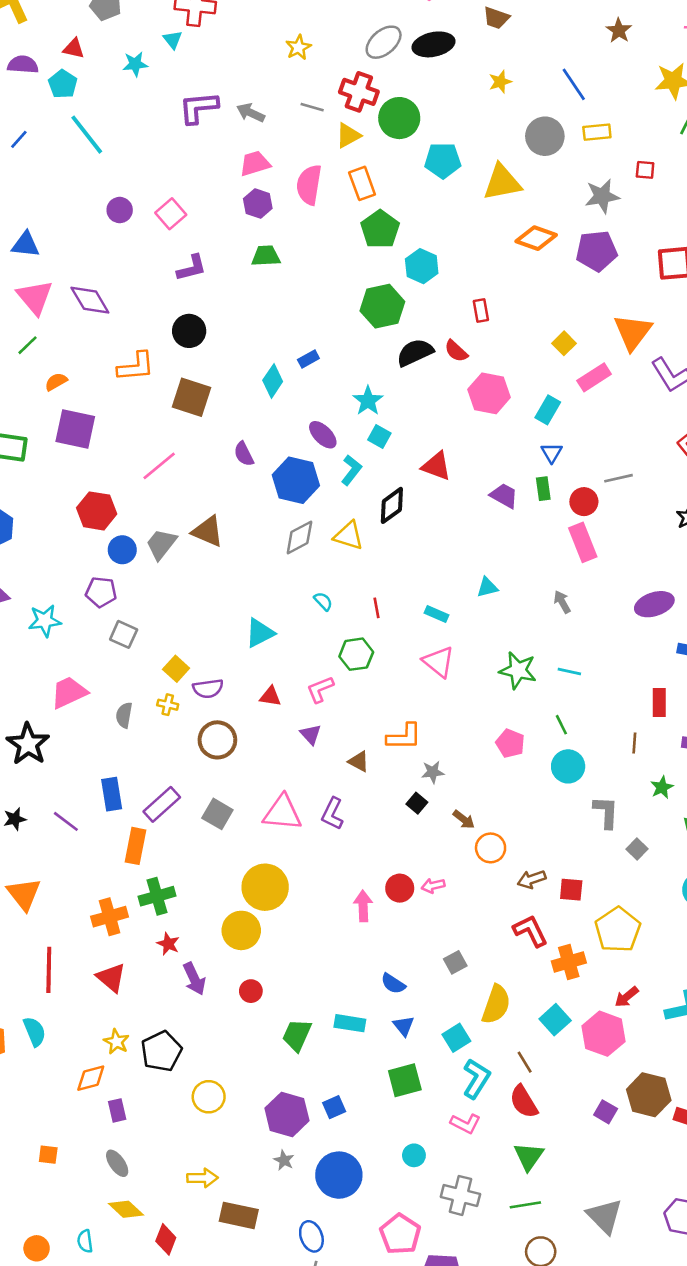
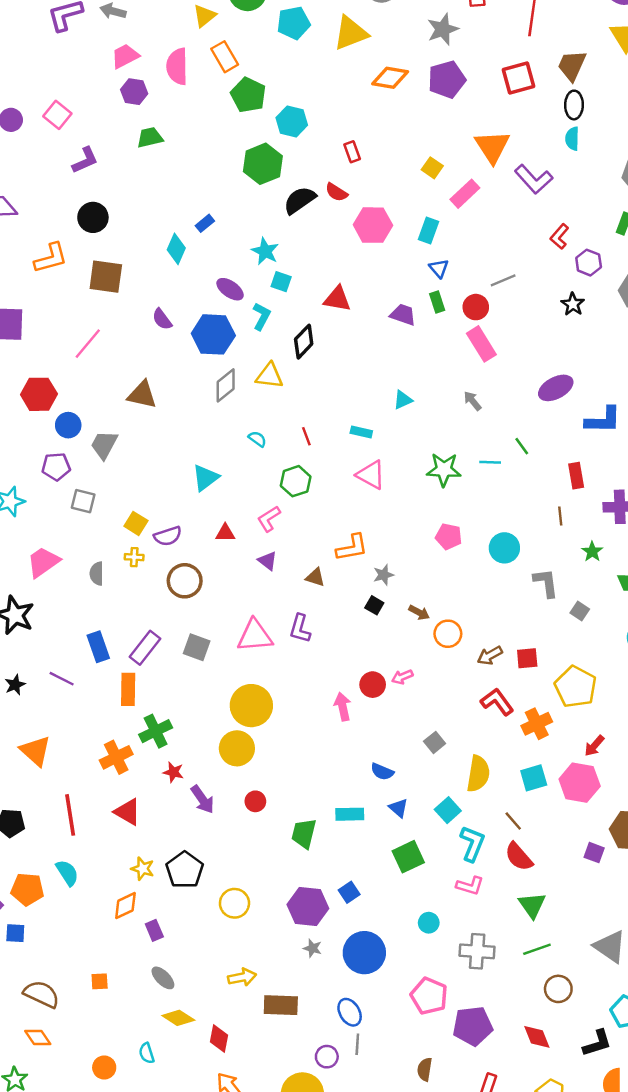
gray trapezoid: (161, 544) -> (104, 445), moved
green line: (561, 725) -> (522, 446), moved
cyan square: (555, 1020) -> (534, 778), turned 36

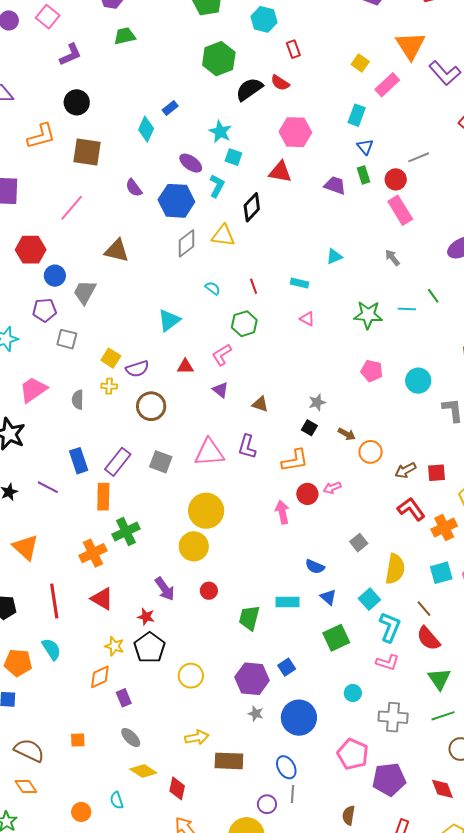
cyan hexagon: (292, 121) -> (264, 19), moved
pink hexagon: (373, 225) -> (295, 132), moved
pink triangle: (371, 475) -> (307, 319), size x0.6
orange L-shape: (352, 548) -> (295, 460), moved
red star: (173, 772) -> (146, 617), moved

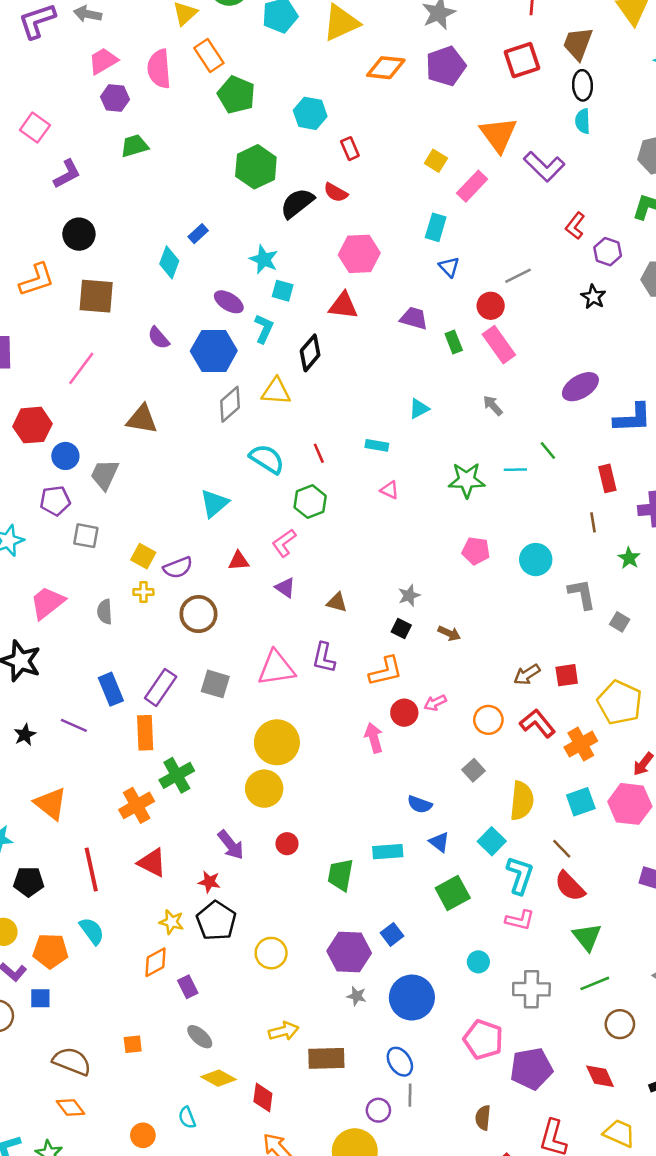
green rectangle: (363, 175) -> (454, 342), moved
cyan semicircle: (213, 288) -> (267, 459), size x1.8
orange circle: (371, 452) -> (488, 720), moved

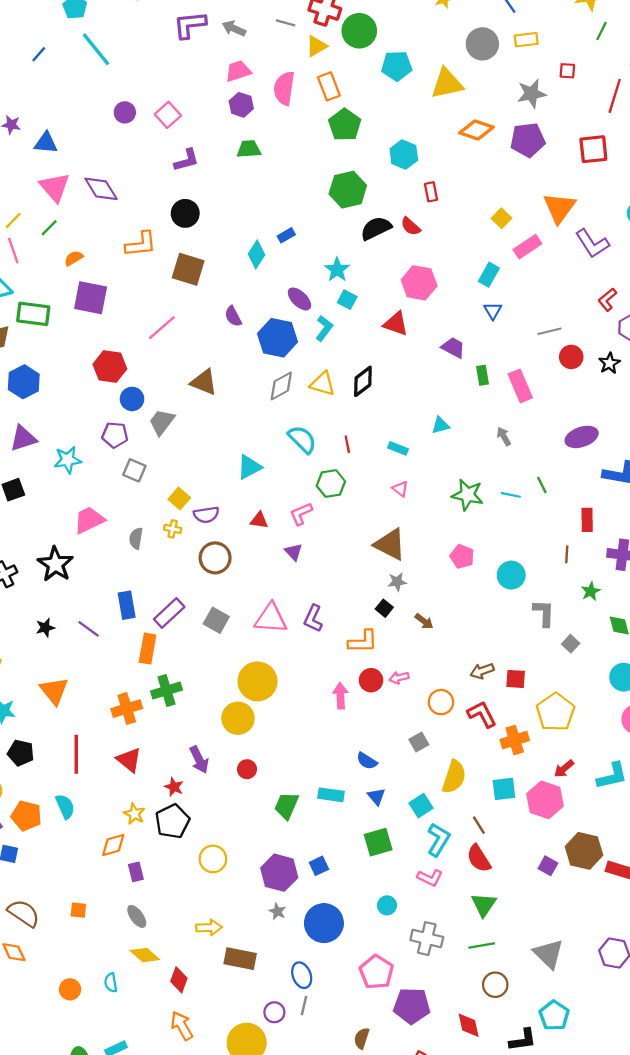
red circle: (491, 306) -> (571, 357), moved
black diamond: (310, 353) -> (363, 381), moved
brown triangle: (337, 602) -> (390, 544), moved, size x1.8

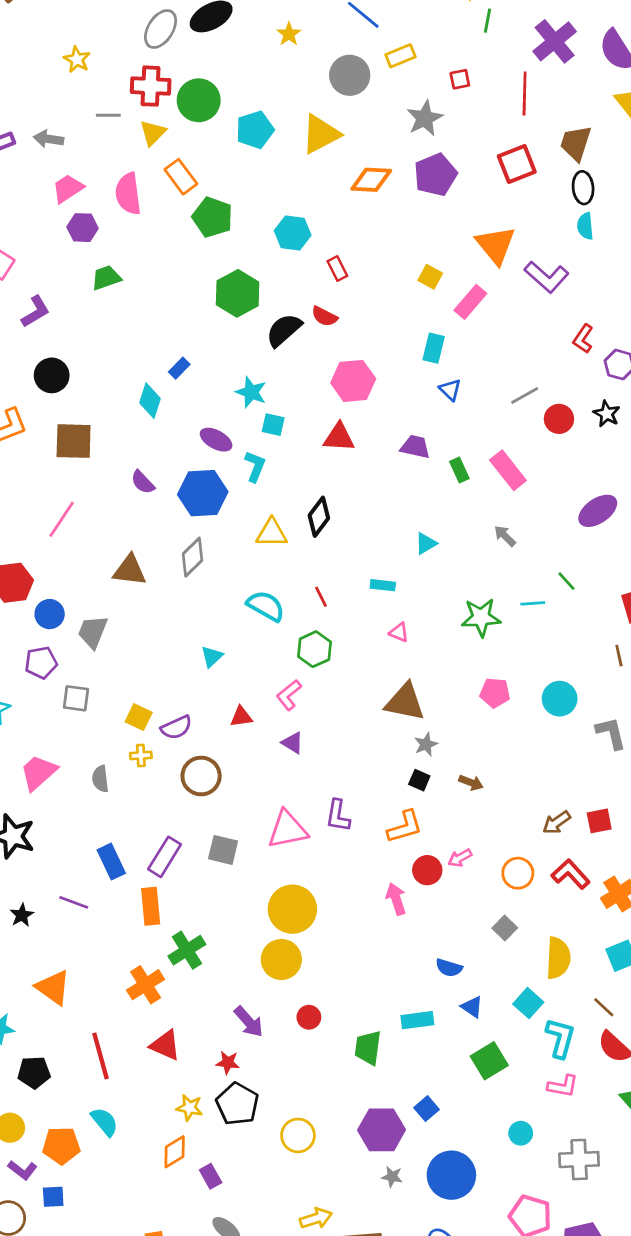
gray diamond: (281, 386) -> (193, 557), moved
cyan triangle: (249, 467) -> (212, 656), size x0.7

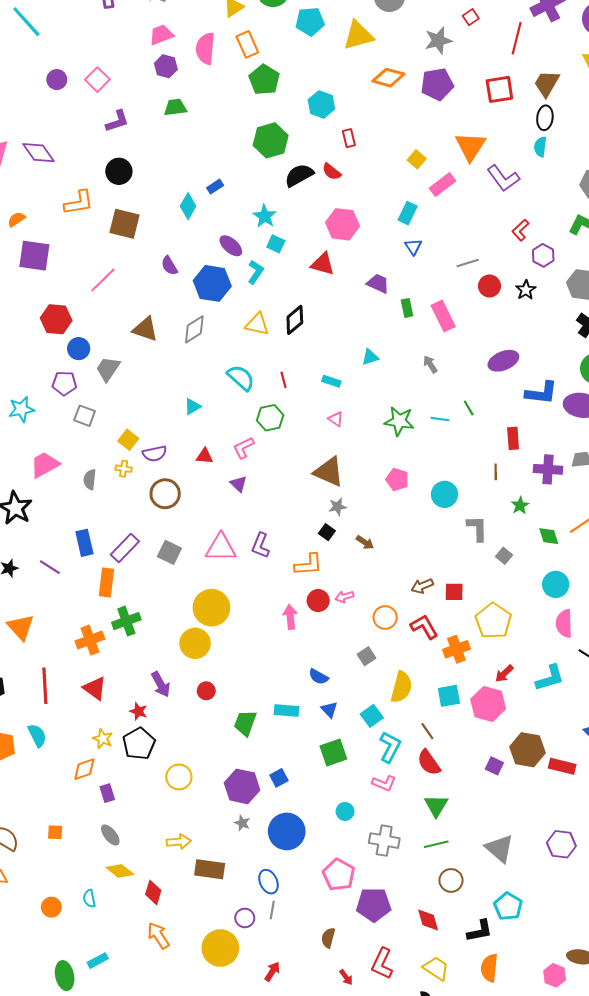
red square: (460, 79) -> (471, 17), turned -35

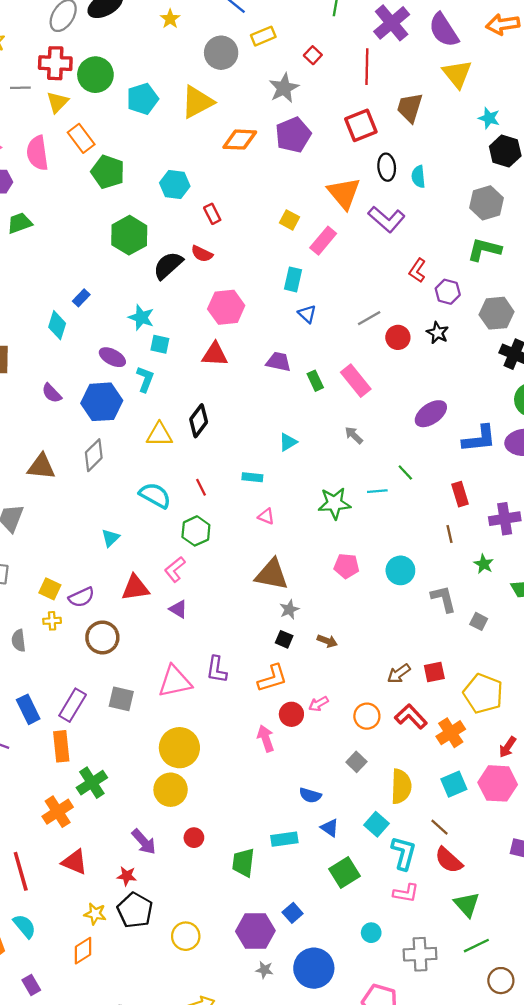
black ellipse: (545, 118) -> (387, 167), moved
red triangle: (205, 456) -> (135, 588), size x1.5
purple rectangle: (107, 793) -> (31, 985), moved

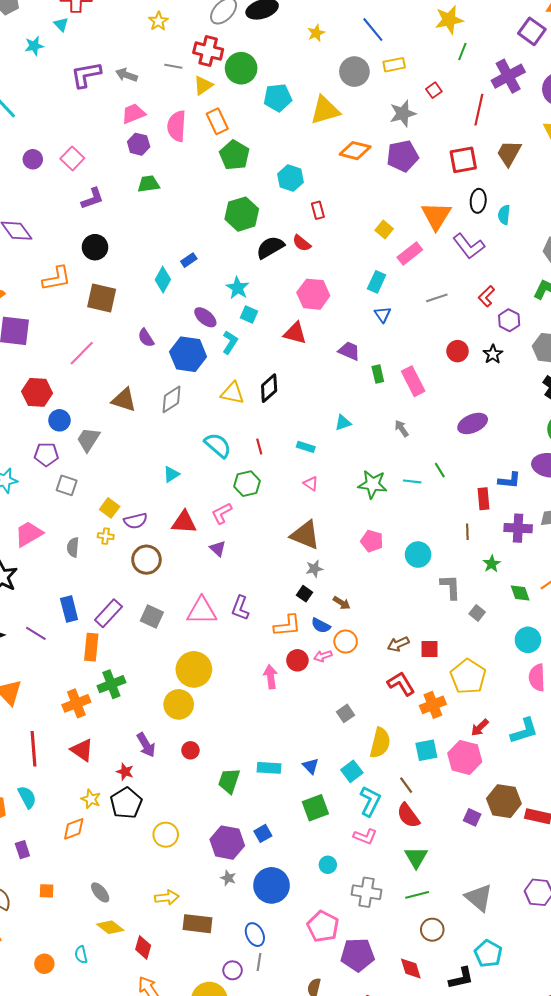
gray line: (369, 318) -> (437, 298), moved
blue L-shape: (479, 439) -> (509, 480), moved, size x0.7
orange circle: (367, 716) -> (346, 642), moved
blue semicircle: (310, 795) -> (321, 626), moved

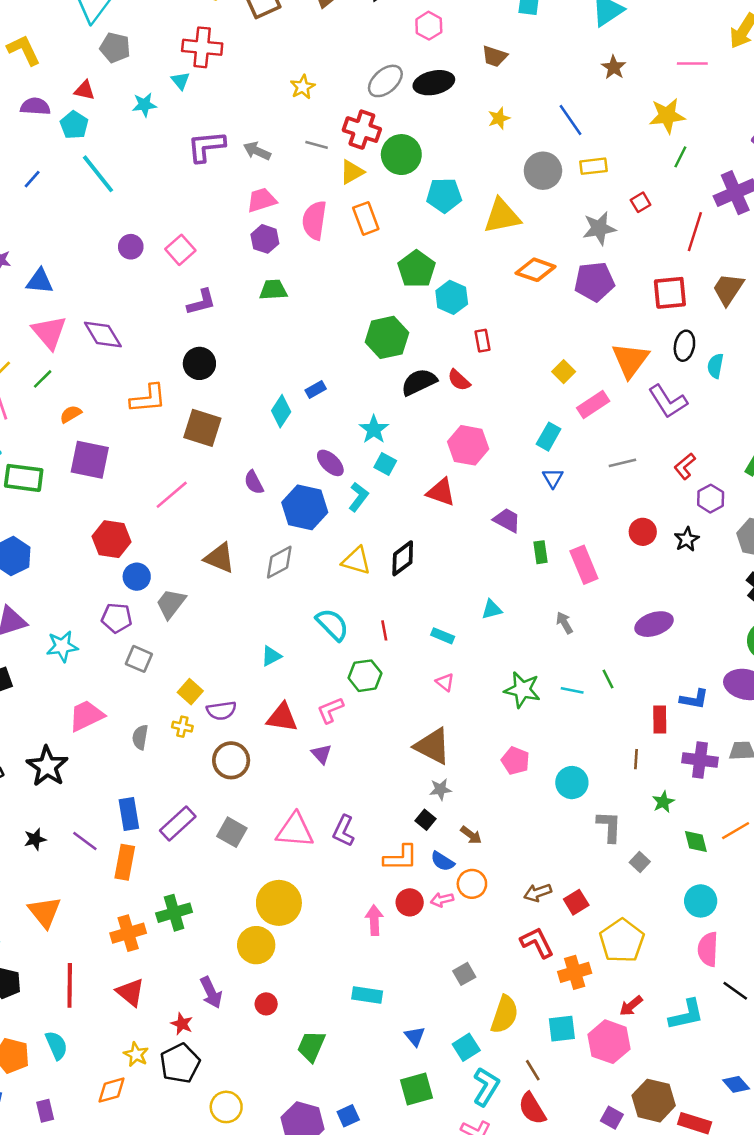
green pentagon: (234, 155) -> (416, 269), moved
orange rectangle: (91, 647) -> (125, 862), moved
red square: (429, 649) -> (576, 902), turned -36
cyan rectangle: (269, 768) -> (367, 995), moved

